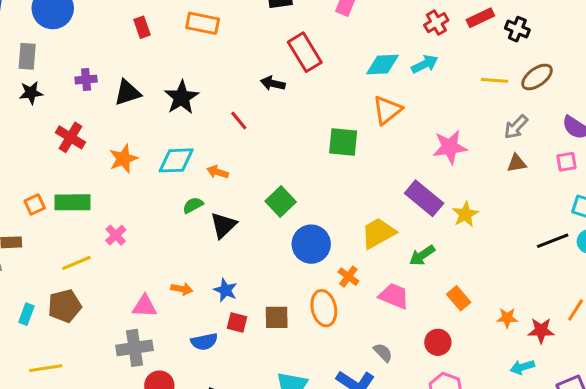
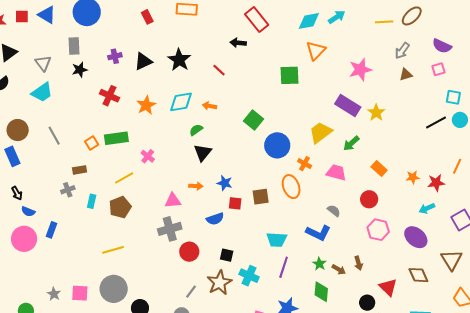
black triangle: (223, 225) -> (203, 152), moved
cyan rectangle: (26, 314) -> (92, 201), moved

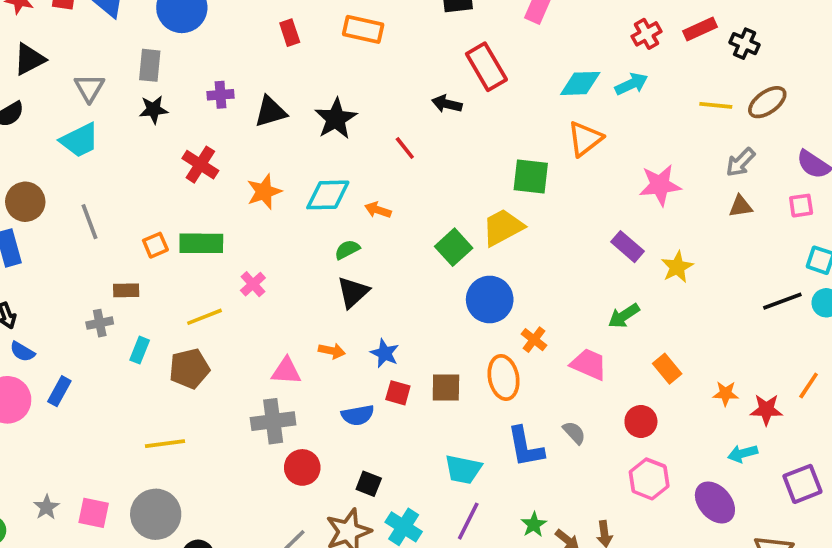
purple rectangle: (348, 106) -> (628, 247), size x0.7
yellow trapezoid: (320, 132) -> (503, 227), moved
blue L-shape: (318, 233) -> (525, 447), moved, turned 45

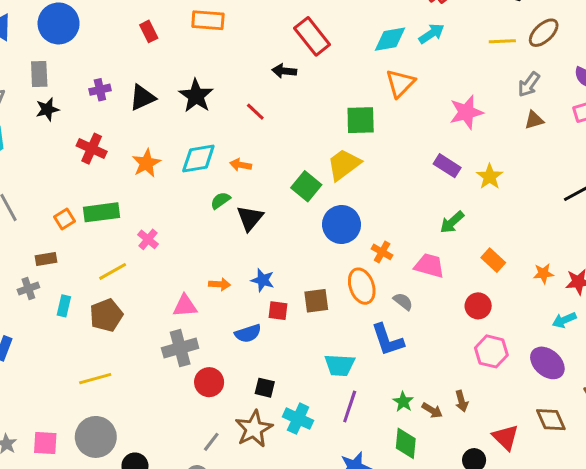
black triangle: (353, 292) -> (250, 218), moved
gray semicircle: (574, 433) -> (403, 301), moved

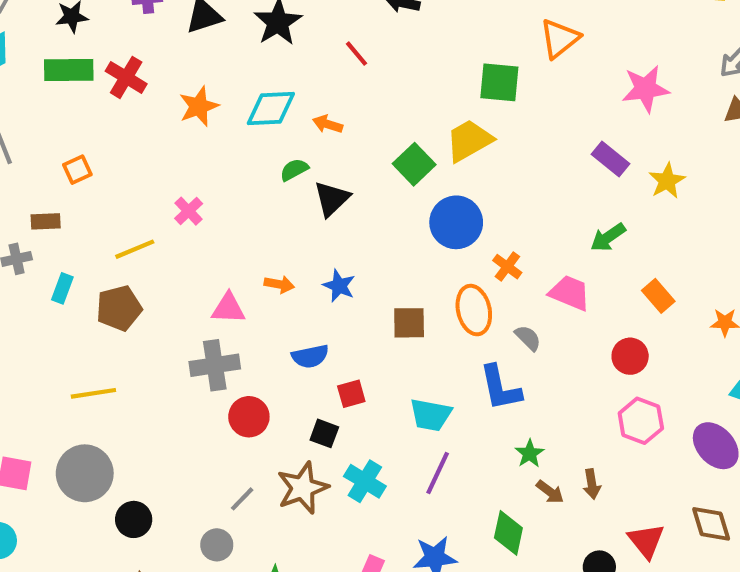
green rectangle: (101, 212) -> (69, 70), moved
red square: (278, 311) -> (351, 394), moved, turned -30
green star: (403, 402) -> (530, 454), moved

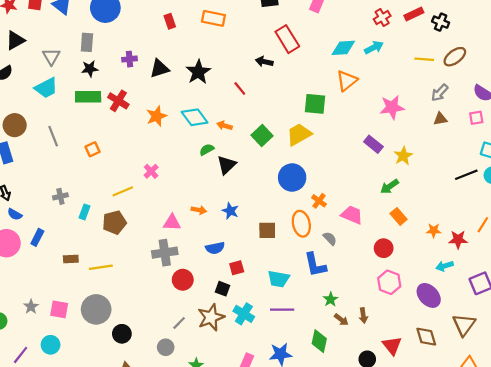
cyan diamond: (271, 108) -> (195, 117), turned 56
green square: (414, 164) -> (262, 135), moved
brown rectangle: (46, 221) -> (71, 259), moved
green arrow: (608, 237) -> (389, 187), moved
purple line: (438, 473) -> (282, 310), turned 65

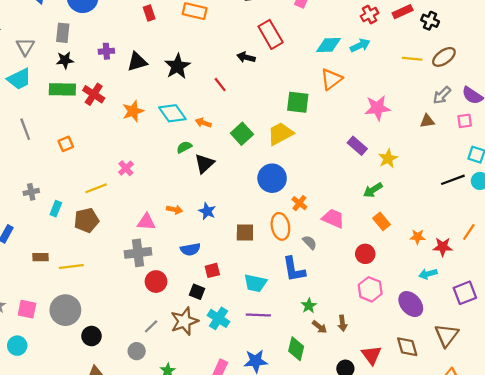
gray arrow: (440, 93) -> (442, 95), moved

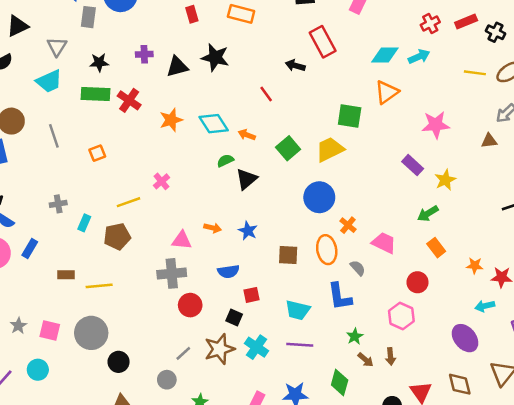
gray rectangle: (63, 33) -> (88, 17), moved
black star: (177, 66) -> (215, 57), moved, turned -30
pink hexagon: (370, 289) -> (401, 316), moved

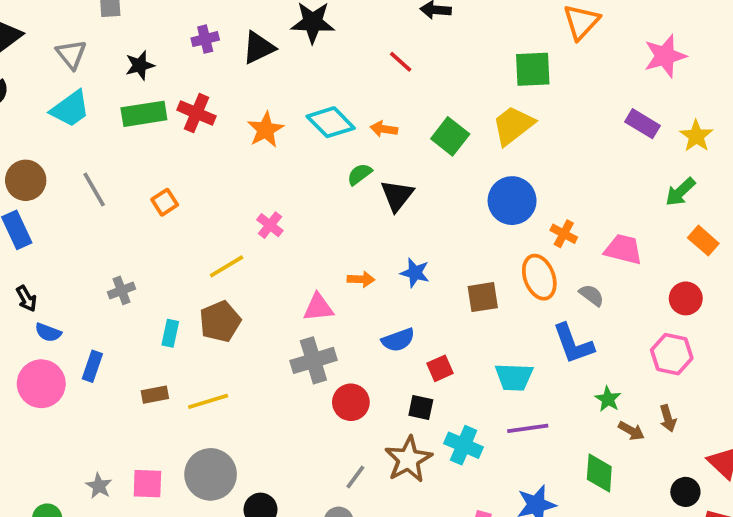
cyan rectangle: (84, 223) -> (170, 333), moved

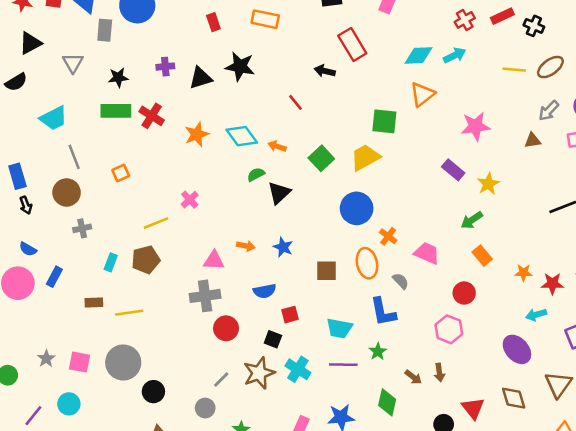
cyan trapezoid: (70, 109) -> (54, 118), moved
brown circle: (26, 180) -> (67, 192), moved
black arrow: (26, 299) -> (26, 205), moved
green star: (608, 399) -> (378, 352), moved

